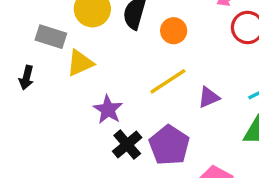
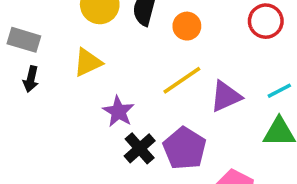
gray rectangle: (51, 37) -> (24, 40), moved
purple triangle: (209, 97) -> (226, 96), size x1.4

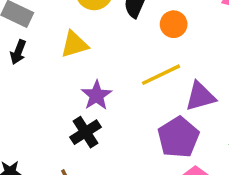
black cross: (140, 148) -> (86, 132), moved
purple pentagon: (185, 148) -> (178, 137), moved

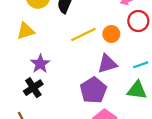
orange circle: (174, 24) -> (111, 34), moved
yellow line: (161, 75) -> (83, 35), moved

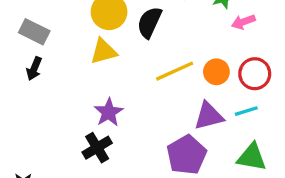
red circle: (138, 21) -> (255, 74), moved
yellow triangle: (26, 31) -> (104, 51), moved
cyan line: (141, 65) -> (246, 111), moved

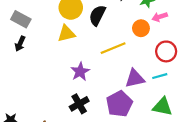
orange circle: (216, 72) -> (141, 28), moved
purple star: (109, 112) -> (80, 72), moved
black cross: (97, 148) -> (79, 104), moved

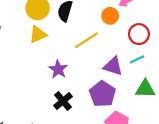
purple triangle: (135, 79) -> (113, 66), turned 40

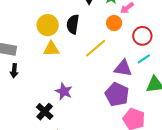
yellow triangle: (38, 34) -> (51, 49), turned 30
purple star: (58, 69) -> (64, 91), moved
black cross: (63, 101) -> (45, 112), moved

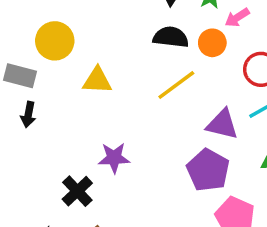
black semicircle: (73, 24) -> (171, 37), moved, turned 84
yellow circle: (48, 25) -> (55, 41), moved
purple star: (64, 91) -> (114, 158), turned -30

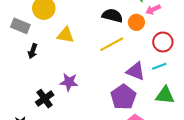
black arrow: (28, 114) -> (33, 51), moved

